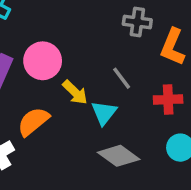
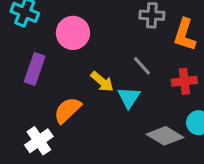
pink circle: (43, 61) -> (73, 33), moved
gray diamond: (119, 156) -> (165, 136), moved

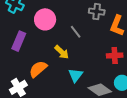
gray line: (142, 66) -> (76, 32), moved
cyan triangle: (129, 98) -> (76, 75), moved

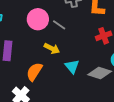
pink circle: (45, 19) -> (38, 19), moved

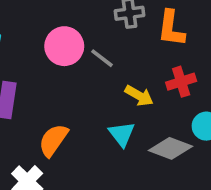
yellow arrow: (52, 48) -> (139, 96), moved

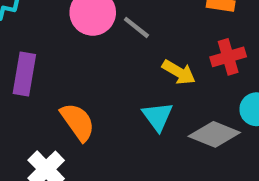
orange semicircle: (53, 140) -> (78, 122), turned 108

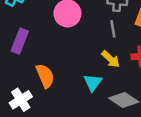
gray line: (136, 27) -> (113, 29), moved, turned 30

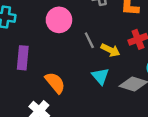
gray line: (113, 29) -> (89, 40), moved

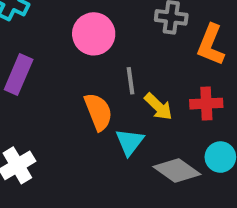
orange semicircle: (55, 83) -> (98, 112), moved

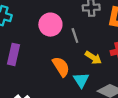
gray line: (130, 81) -> (75, 35), moved

